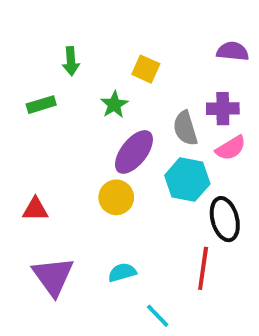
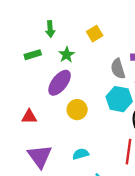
yellow square: (146, 69) -> (95, 34), turned 35
green star: (114, 105) -> (67, 55), moved
purple ellipse: (134, 152) -> (60, 83), moved

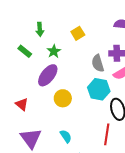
green rectangle: (33, 55) -> (25, 51), turned 56
red triangle: (29, 117) -> (22, 104), turned 40
cyan semicircle: (81, 154) -> (66, 136), turned 72

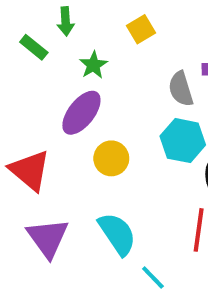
green rectangle: (25, 51) -> (34, 47), moved
red triangle: (22, 104) -> (30, 170), size x1.6
cyan semicircle: (66, 136) -> (117, 234), size x1.6

